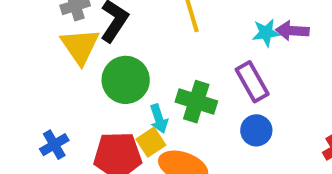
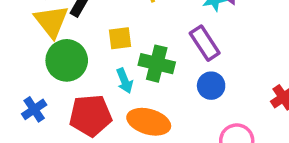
green circle: (126, 80) -> (67, 60), moved
yellow square: (151, 142) -> (120, 38), moved, turned 30

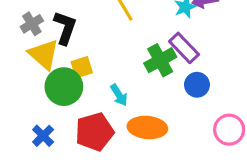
yellow square: (120, 38) -> (82, 67), moved
green cross: (157, 64) -> (160, 60), moved, turned -32

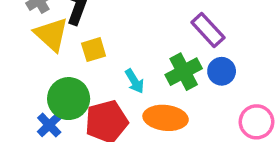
green cross: (160, 60) -> (184, 72), moved
green circle: (64, 87) -> (69, 99), moved

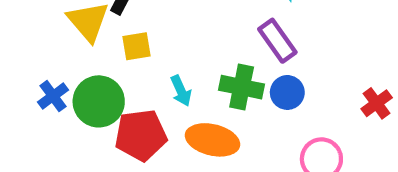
green cross: (184, 72) -> (242, 87), turned 32
blue cross: (49, 125) -> (53, 96), moved

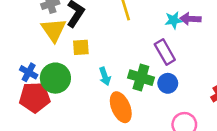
blue cross: (53, 96) -> (29, 72), turned -30
red pentagon: (141, 135) -> (35, 97), moved
orange ellipse: (212, 140) -> (121, 107), turned 48

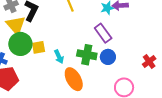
yellow square: (81, 47) -> (39, 47), moved
green circle: (55, 78) -> (20, 44), moved

